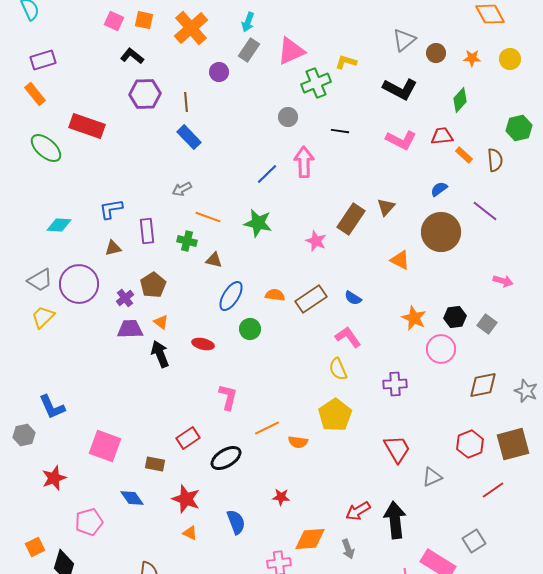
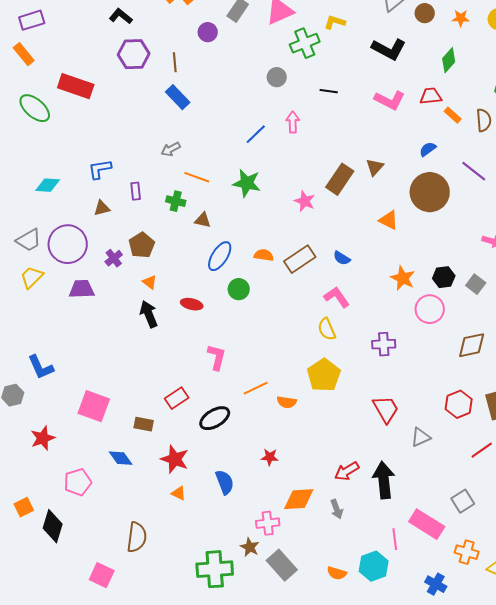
pink arrow: (304, 162) -> (293, 122), size x0.7
purple rectangle: (147, 231) -> (136, 191), size x0.7
purple trapezoid: (130, 329) -> (82, 289), moved

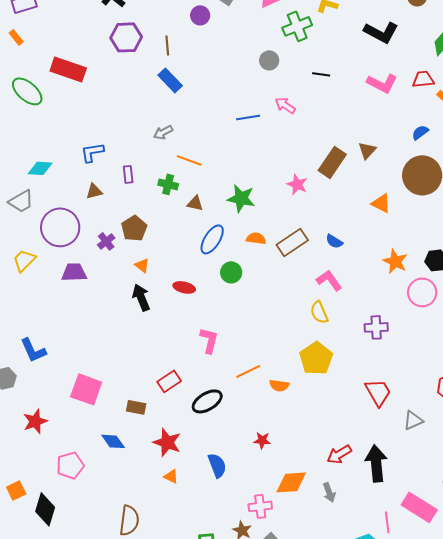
orange rectangle: (24, 54) -> (16, 37), size x0.7
pink arrow: (293, 122) -> (285, 105), turned -55
blue line: (256, 134) -> (248, 117), turned 35
green star: (247, 183) -> (241, 198), moved
gray trapezoid: (29, 240) -> (21, 201), moved

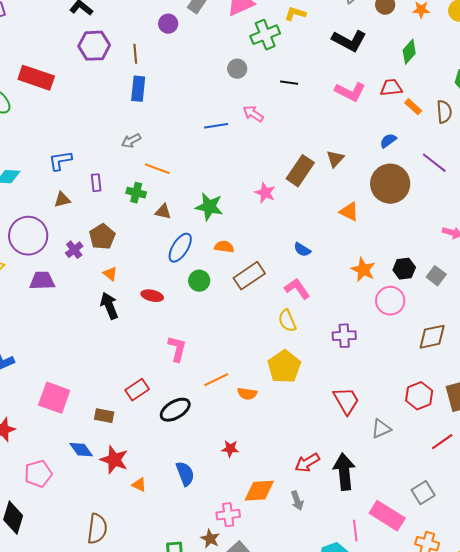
blue rectangle: (170, 80) -> (138, 89), turned 50
brown rectangle: (292, 242) -> (249, 276), moved
red star: (167, 442) -> (114, 460), moved

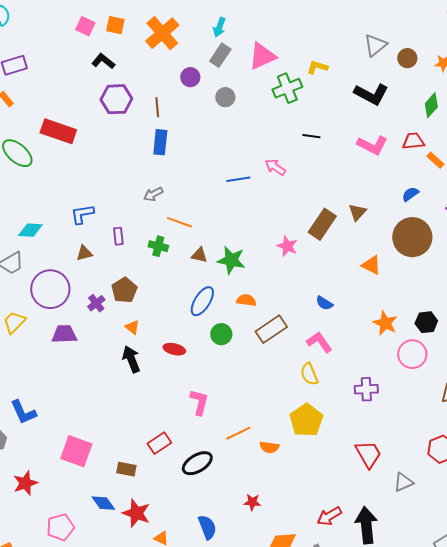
gray circle: (237, 69) -> (225, 97), moved
brown triangle: (163, 212) -> (199, 255), moved

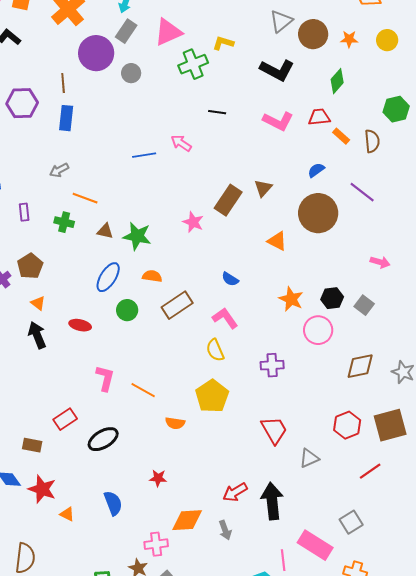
brown circle: (407, 58) -> (313, 34), size x1.5
purple circle: (190, 77) -> (96, 53), size x1.8
purple hexagon: (116, 99) -> (22, 103), moved
orange line: (238, 433) -> (143, 390), moved, turned 55

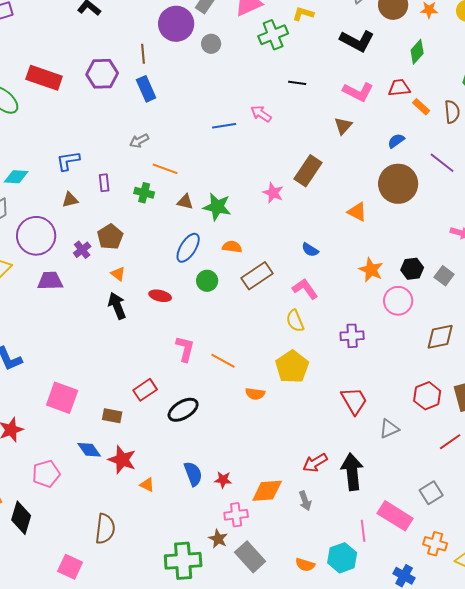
blue rectangle: (66, 118) -> (146, 89), turned -30
brown triangle: (263, 188) -> (343, 126), moved
red star: (158, 478) -> (223, 480), moved

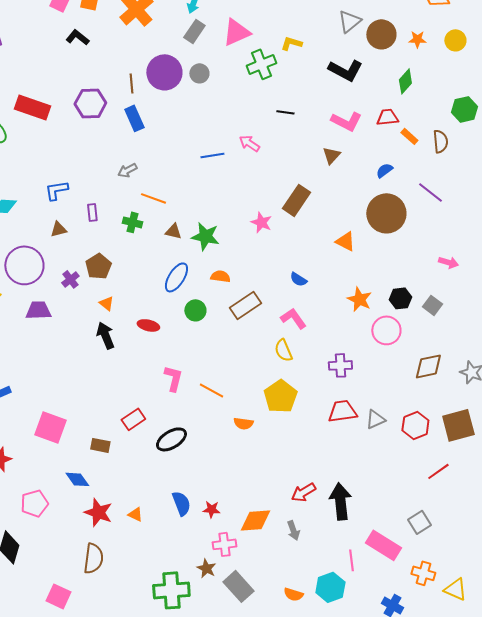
purple circle: (176, 24) -> (164, 72), moved
red trapezoid: (354, 401) -> (342, 411), moved, turned -68
gray triangle: (389, 429) -> (375, 419), moved
red star: (122, 460) -> (98, 512), moved

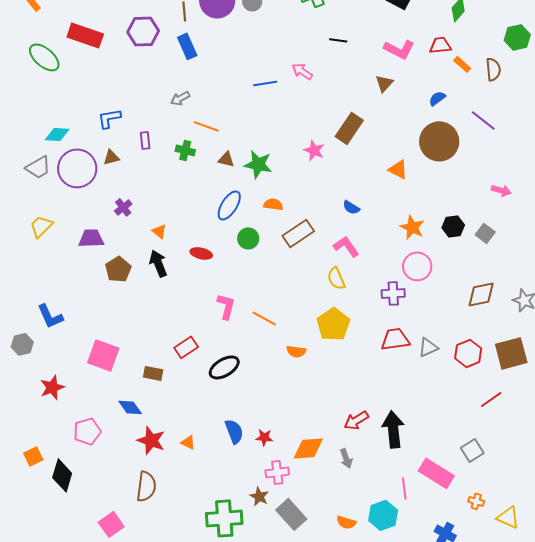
purple circle: (24, 265) -> (77, 168), moved
brown pentagon: (98, 266) -> (118, 269), moved
pink circle: (386, 330) -> (417, 266), moved
orange cross: (423, 573) -> (476, 501), size x0.7
pink square: (58, 596) -> (111, 524), turned 30

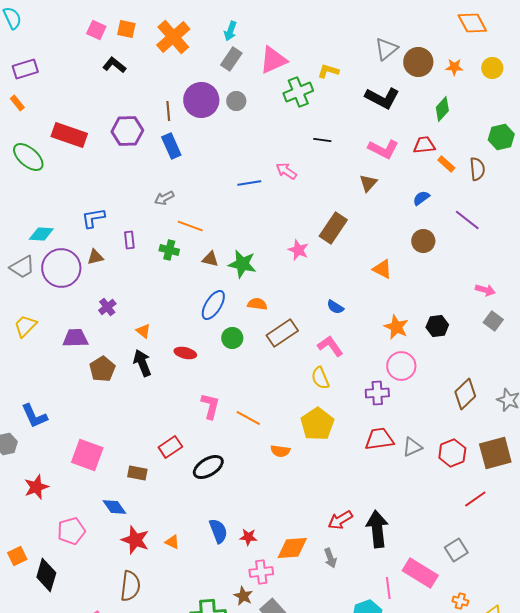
brown circle: (439, 141) -> (423, 241), size x0.6
gray square: (485, 233) -> (493, 321), moved
brown diamond: (481, 294) -> (465, 394), turned -32

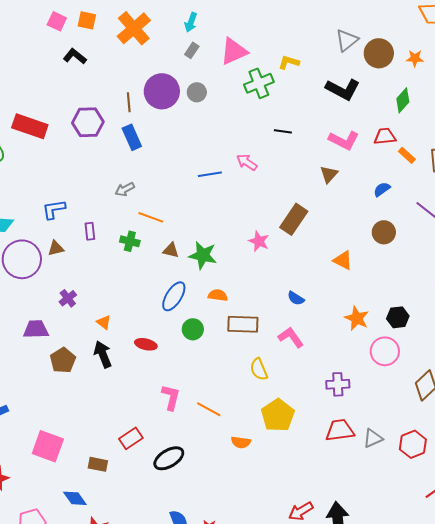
gray rectangle: (231, 59) -> (192, 50), size x0.7
brown rectangle: (282, 333) -> (243, 324), turned 36
pink circle: (401, 366) -> (385, 351), moved
yellow semicircle: (320, 378) -> (259, 369), moved

